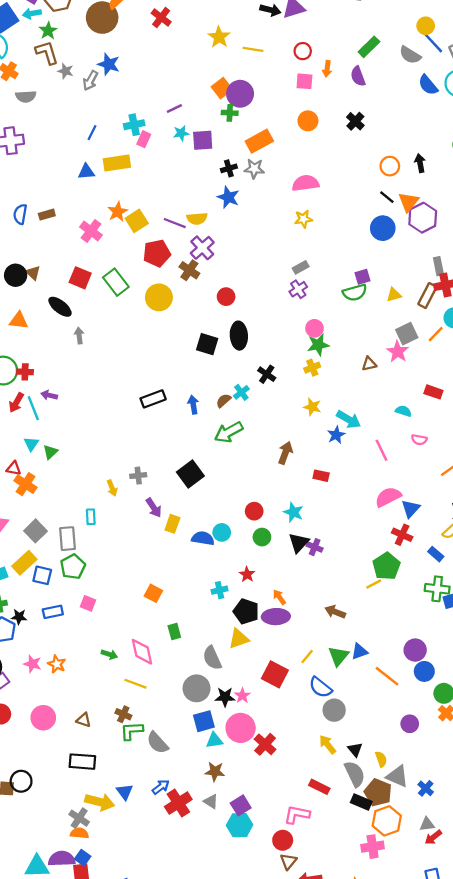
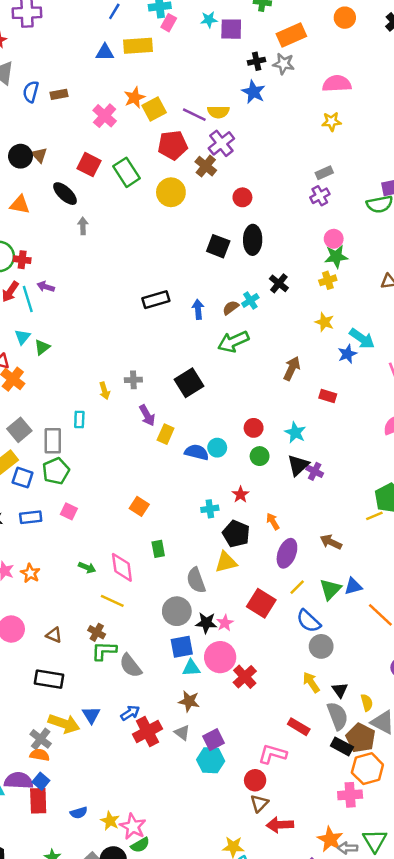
purple ellipse: (276, 617) -> (287, 553), moved, turned -72

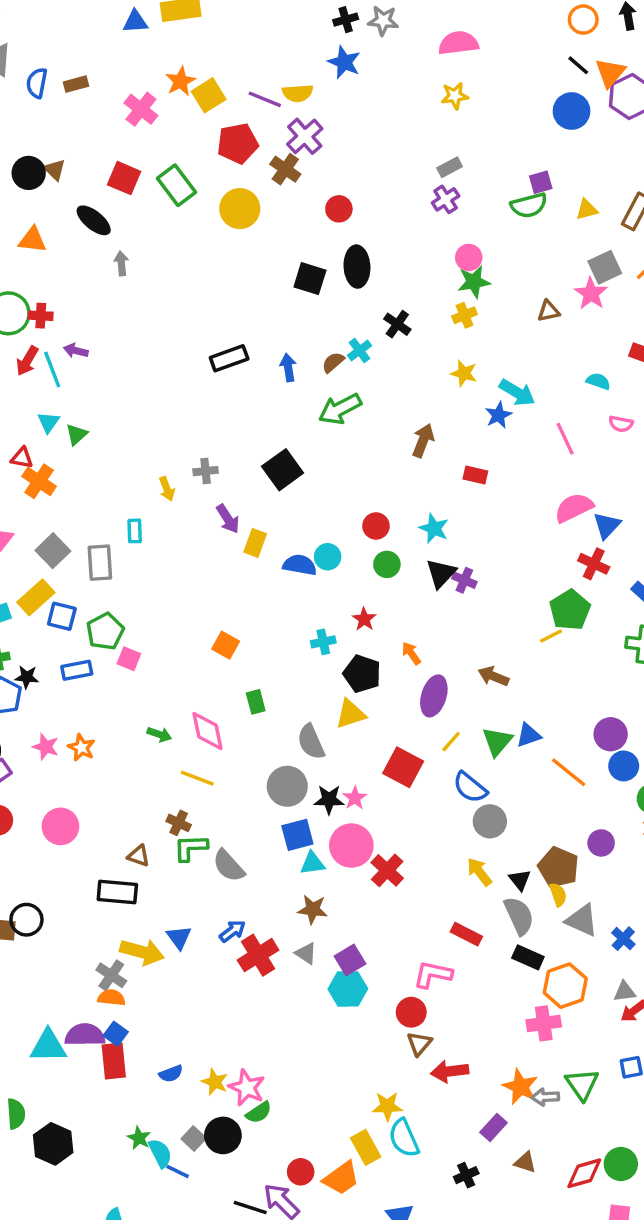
green pentagon: (56, 471) -> (105, 631), moved
brown triangle: (54, 635) -> (139, 856), moved
brown pentagon: (361, 738) -> (558, 867), moved

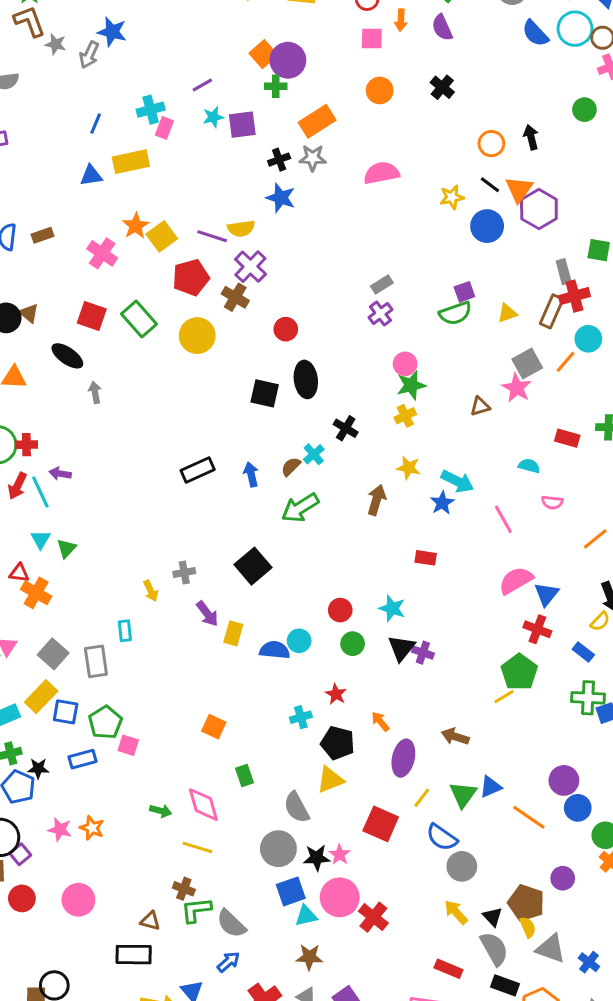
yellow star: (455, 96) -> (452, 197), moved
brown arrow: (423, 441) -> (377, 500), moved
blue arrow: (232, 931) -> (228, 962), moved

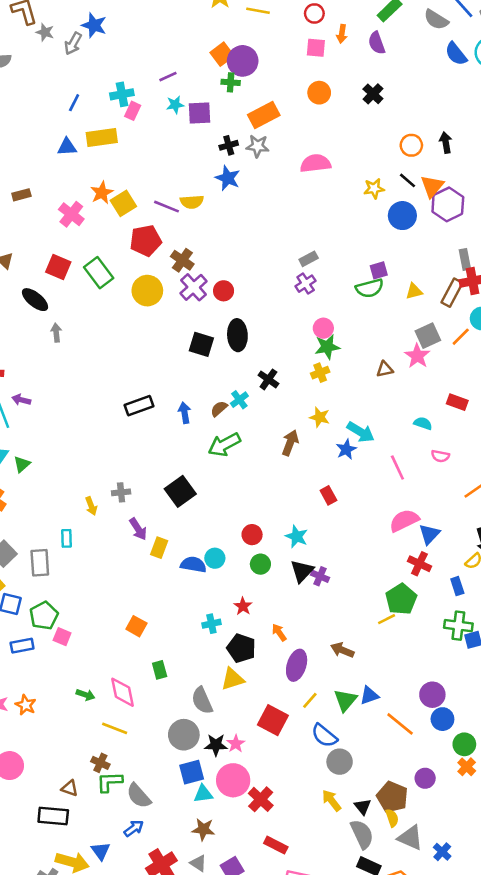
purple cross: (250, 267) -> (194, 287), moved
red rectangle: (426, 558) -> (328, 495), turned 48
blue rectangle: (583, 652) -> (457, 586), turned 30
red rectangle: (448, 969) -> (276, 845), moved

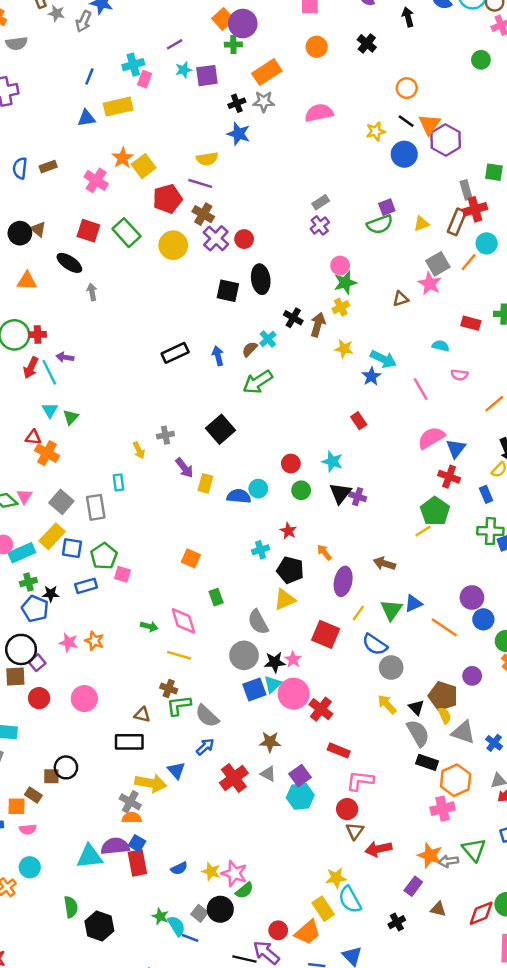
black arrow: (446, 142) -> (408, 17), moved
purple line: (166, 207) -> (200, 183), moved
brown arrow: (290, 443) -> (318, 325), moved
cyan triangle: (203, 794) -> (273, 684), moved, turned -30

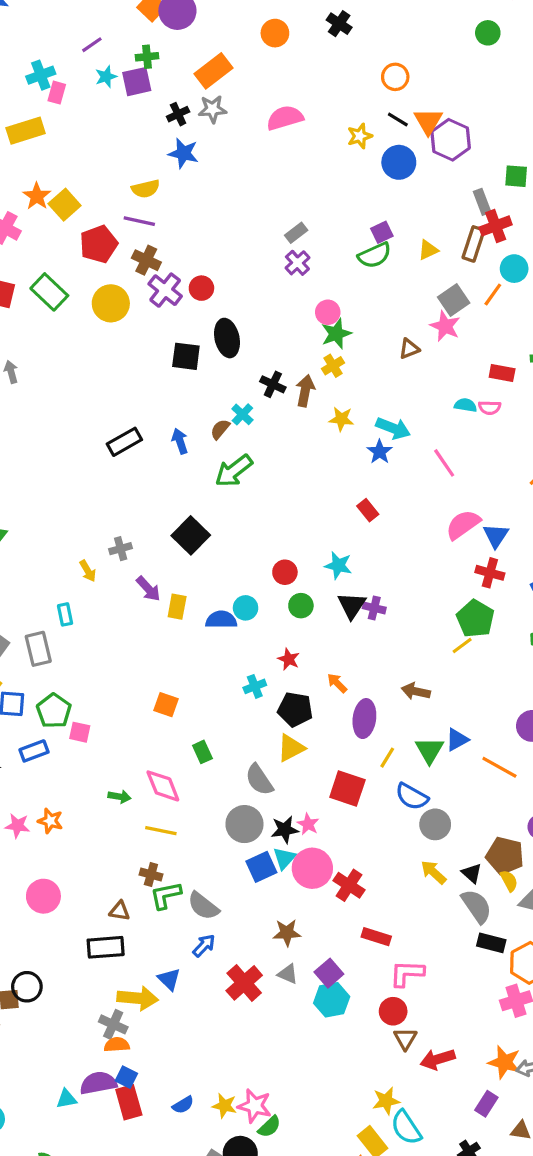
green cross: (233, 45) -> (147, 57), moved
pink semicircle: (460, 375) -> (490, 408), moved
cyan triangle: (90, 856) -> (66, 1099), size x0.6

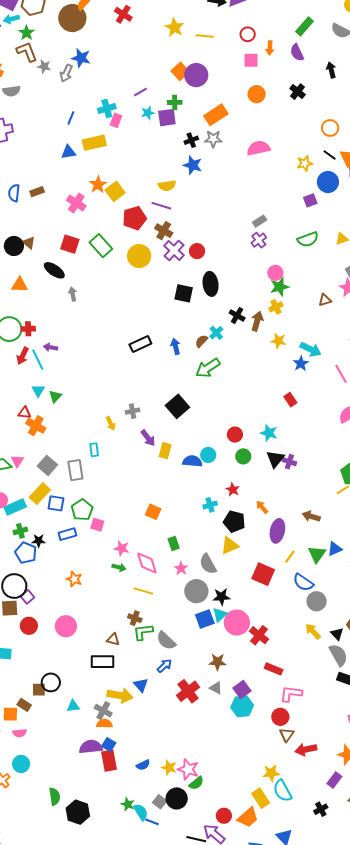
purple square: (382, 232) -> (310, 200), moved
pink star: (308, 824) -> (181, 568), moved
pink star: (17, 826) -> (122, 548), moved
cyan triangle: (66, 1099) -> (73, 706), moved

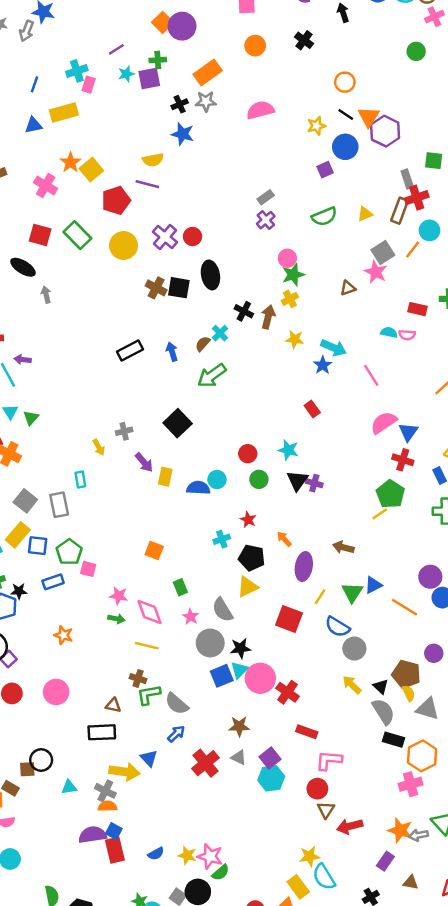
brown cross: (164, 231) -> (156, 288), moved

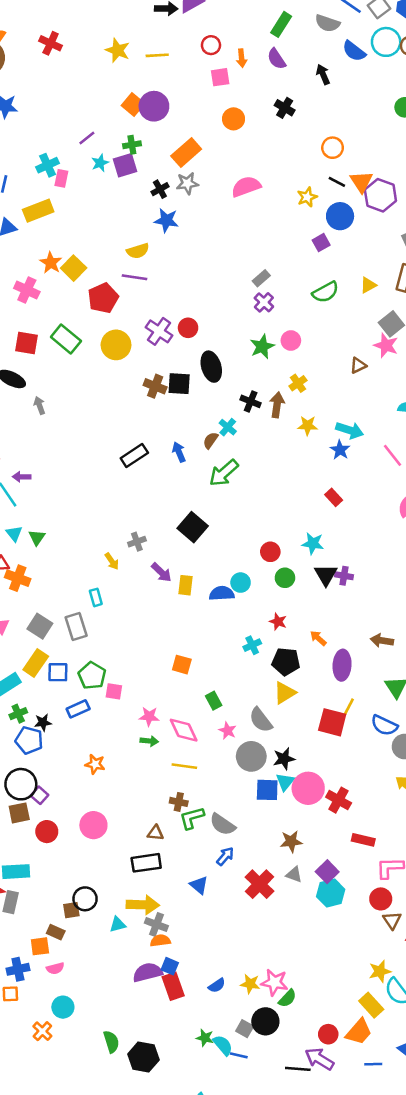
green star: (293, 275) -> (262, 347), moved
yellow line: (320, 597) -> (349, 707), moved
blue square: (222, 676) -> (267, 790), turned 30
yellow arrow: (125, 772) -> (143, 905), moved

